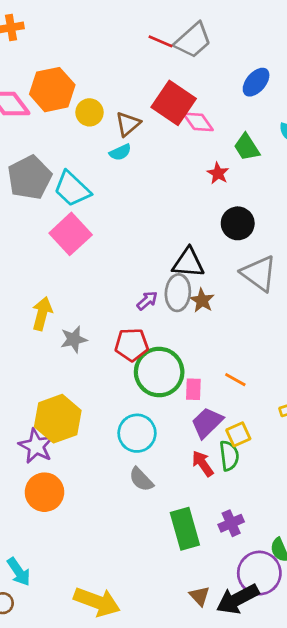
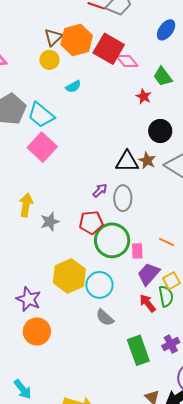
orange hexagon: (52, 90) -> (77, 40), moved
brown triangle: (128, 124) -> (53, 37), moved
gray ellipse: (178, 293) -> (123, 198), moved
brown star: (202, 300) -> (147, 160), moved
yellow hexagon: (58, 419) -> (69, 276), moved

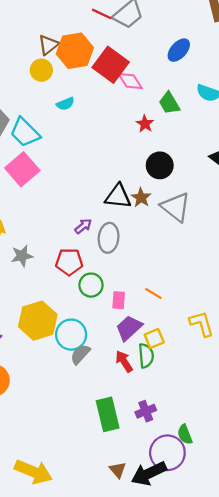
green circle: (112, 240) -> (91, 285), size x0.6
gray semicircle: (105, 318) -> (80, 354), moved, turned 84

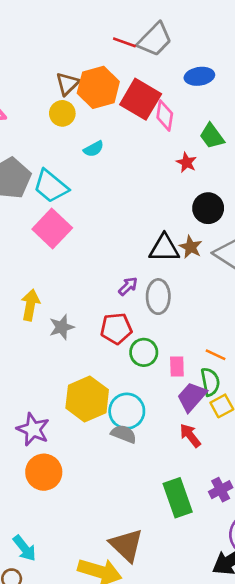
blue ellipse: (179, 50) -> (199, 76), moved, turned 45
pink diamond: (130, 81) -> (165, 115), turned 48
gray semicircle: (80, 354) -> (124, 434), moved, turned 75
green semicircle: (146, 356) -> (210, 382), moved
brown triangle: (118, 470) -> (126, 545), moved, size x1.8

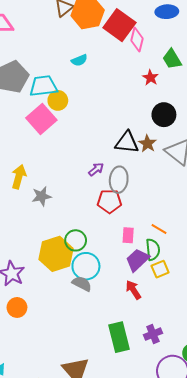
yellow circle: (62, 113) -> (58, 100), moved
cyan trapezoid: (51, 186) -> (43, 86), turned 128
red pentagon: (116, 328) -> (109, 201), moved
green circle: (144, 352) -> (76, 240), moved
orange circle: (44, 472) -> (17, 307), size x0.7

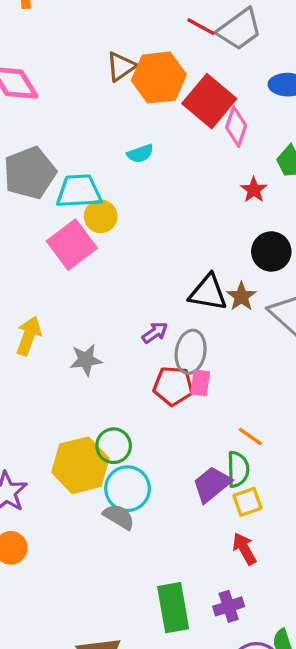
gray star: (42, 196) -> (86, 360), moved
pink rectangle: (128, 235) -> (200, 383), moved
red arrow: (133, 290) -> (244, 549), moved

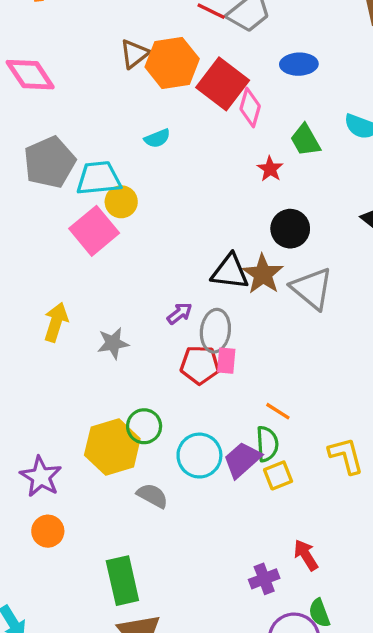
brown star: (241, 296) -> (263, 274), size x1.4
cyan circle: (127, 489) -> (199, 456), moved
red arrow: (244, 549) -> (306, 555), moved
green rectangle: (173, 608) -> (122, 581), moved

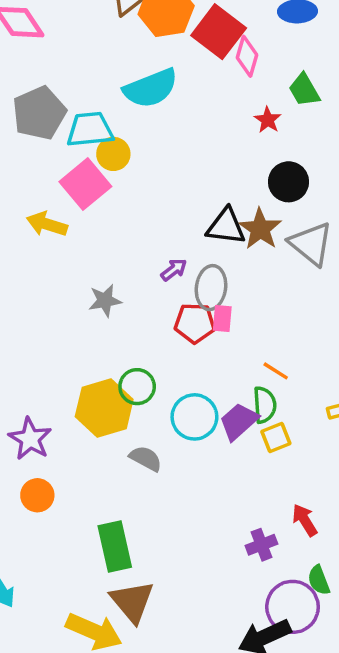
cyan semicircle: (157, 138) -> (151, 88), size x2.0
yellow arrow: (56, 322) -> (47, 224), moved, turned -90

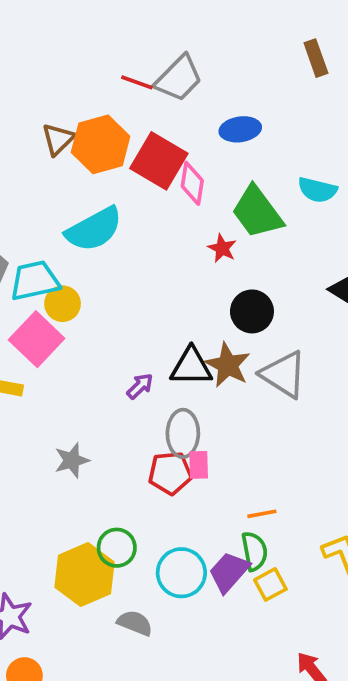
green trapezoid: (304, 90) -> (257, 212), size x1.5
purple arrow: (174, 270) -> (140, 386), moved
orange line: (276, 371) -> (262, 514), turned -36

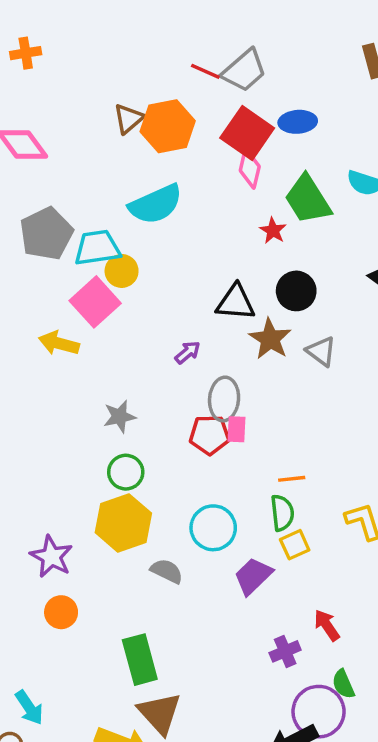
red square: (159, 161) -> (247, 133), moved
black triangle: (191, 367) -> (236, 302), moved
gray triangle: (284, 374) -> (321, 351), size x0.7
green circle: (117, 548) -> (126, 472), moved
purple trapezoid: (229, 572) -> (253, 576), moved

